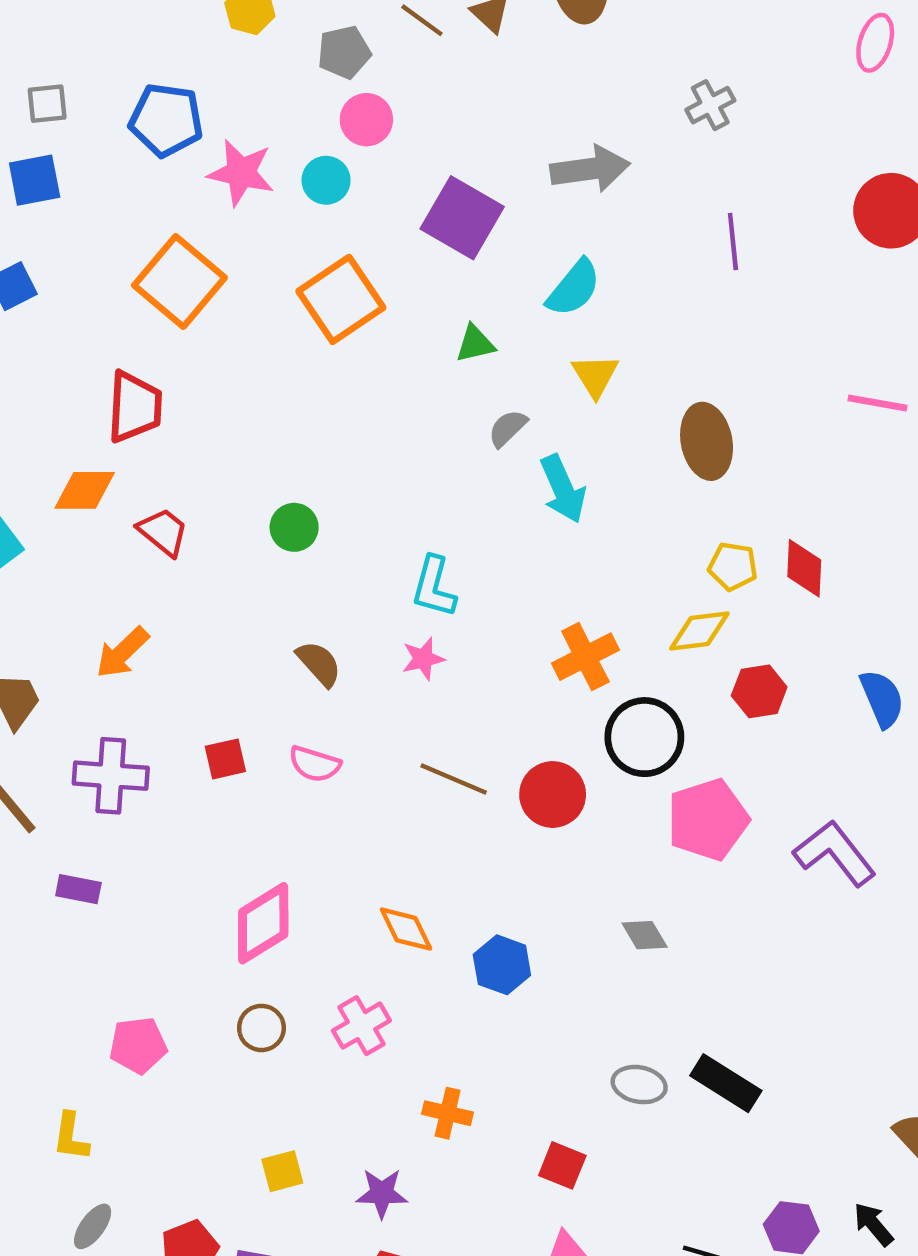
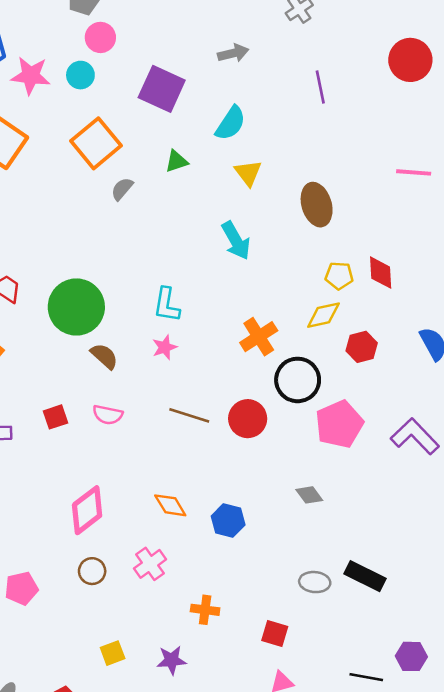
gray arrow: (590, 169) -> (233, 53), size x0.7
gray semicircle: (508, 428) -> (122, 189), moved
green circle: (294, 527) -> (76, 307), moved, size x2.0

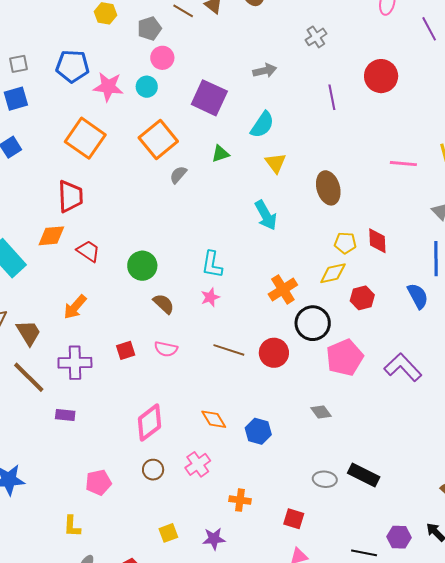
red circle: (410, 60) -> (381, 76), moved
green circle: (76, 307) -> (142, 266), size x0.7

